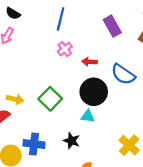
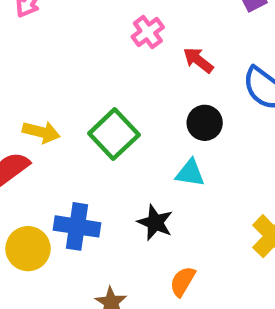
red arrow: (90, 62) -> (198, 60), turned 32
black circle: (94, 92) -> (205, 123), size x0.6

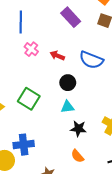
black star: (155, 222) -> (78, 129), moved
orange semicircle: (183, 281) -> (77, 156), turned -56

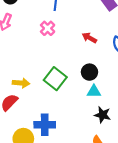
pink cross: (31, 49) -> (48, 28), moved
black circle: (68, 83) -> (89, 72), moved

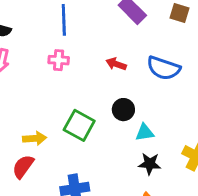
pink cross: (48, 28) -> (59, 60), turned -32
cyan triangle: (94, 91) -> (145, 132), moved

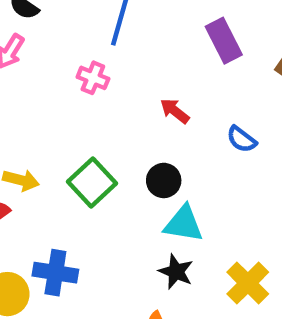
blue semicircle: (164, 68) -> (242, 139), size x0.6
cyan triangle: (145, 132) -> (184, 224), size x1.4

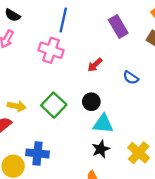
pink cross: (93, 78) -> (51, 50), size x1.5
red arrow: (175, 111) -> (95, 65), turned -77
black star: (176, 272) -> (101, 149), turned 30

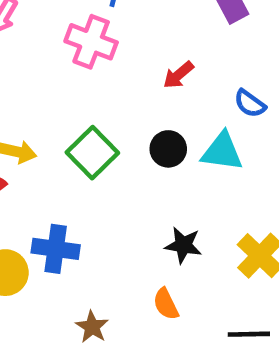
cyan triangle: (103, 124) -> (222, 152), moved
black star: (101, 149) -> (183, 245), turned 30

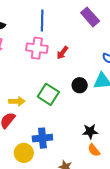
red arrow: (178, 75) -> (62, 53), moved
black star: (183, 245) -> (90, 131), moved

